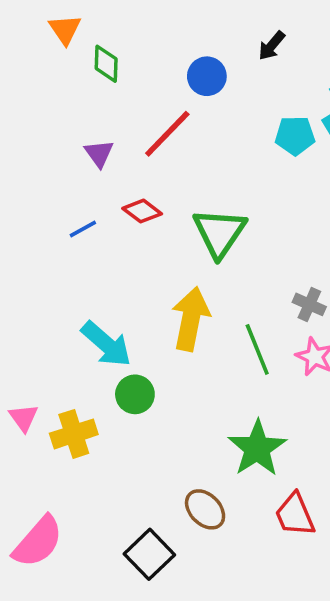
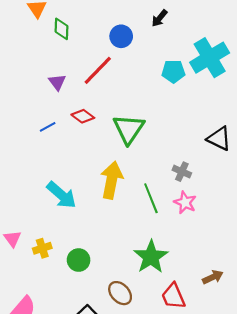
green circle: (135, 394) -> (79, 260), moved
yellow cross: (74, 434) -> (42, 248), size x0.7

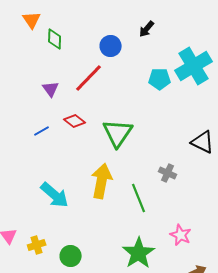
pink star: (185, 202) -> (181, 235), moved

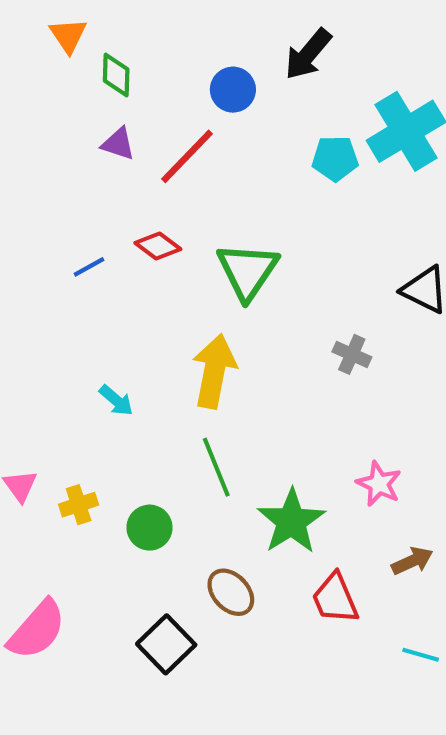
black arrow: (147, 29) -> (308, 54), size x1.5
purple triangle: (51, 89) -> (118, 144), moved, turned -36
cyan arrow: (55, 195) -> (116, 400), size x0.6
green line: (139, 198) -> (216, 467), moved

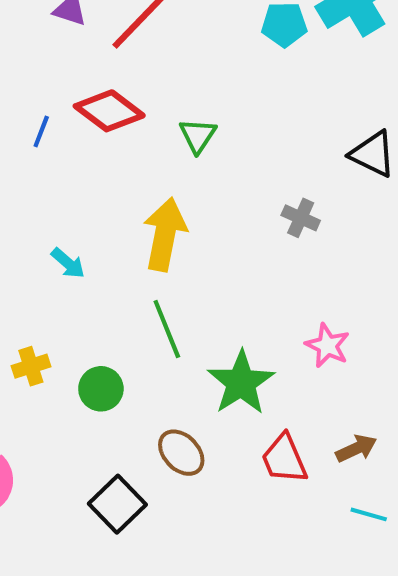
red diamond: (158, 246) -> (109, 111), size x1.5
blue line: (89, 267) -> (41, 131), turned -40
green triangle: (248, 271) -> (198, 136), size x0.6
brown arrow: (412, 561) -> (356, 449), moved

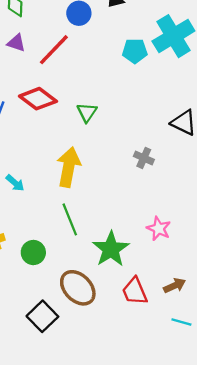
brown ellipse: (181, 453) -> (78, 288), size x1.4

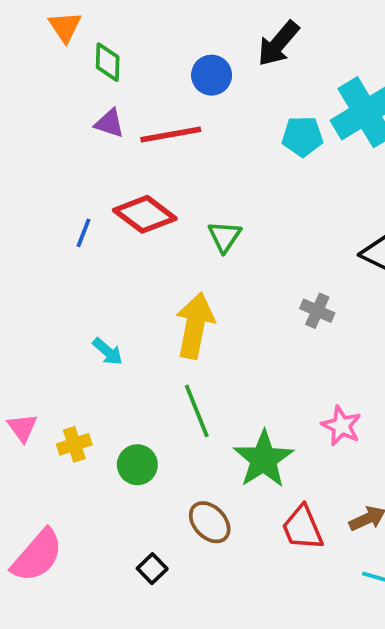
red line: (54, 50) -> (171, 134), turned 36
brown ellipse: (78, 288) -> (210, 522), size x0.7
black square: (42, 316) -> (152, 569), size x0.6

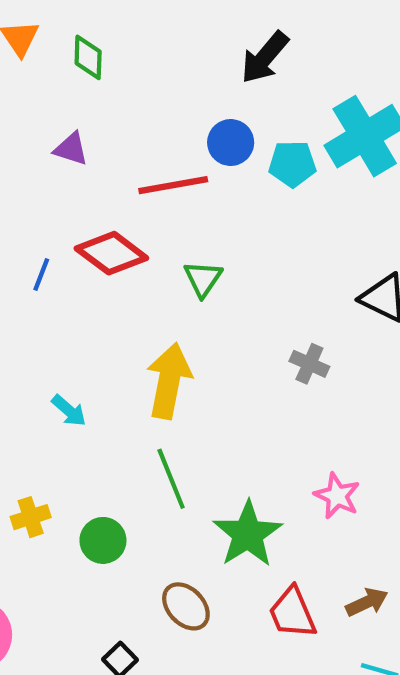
green diamond: (108, 62) -> (88, 57), moved
blue circle: (212, 75) -> (231, 143), moved
red line: (171, 134) -> (173, 185), moved

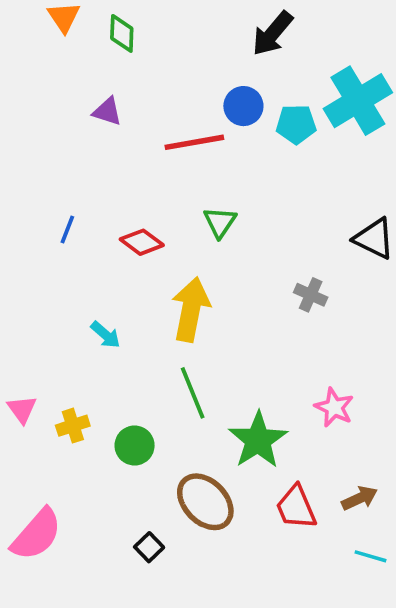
red diamond: (111, 253) -> (142, 242), moved, size x0.7
blue line: (41, 274) -> (67, 230), moved
brown ellipse: (186, 606) -> (205, 502), size x1.4

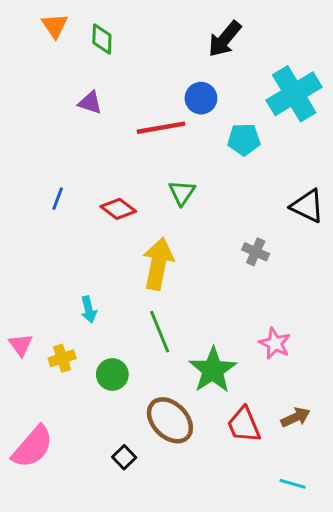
cyan pentagon: (296, 124) -> (244, 140), moved
cyan arrow: (105, 335) -> (89, 309), moved, turned 35
cyan line: (371, 556) -> (293, 484), moved

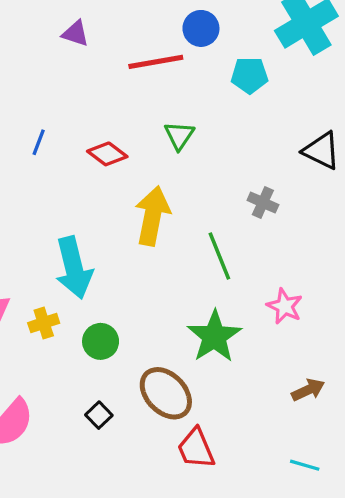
cyan arrow: (89, 309) -> (74, 268), size x2.0
green line: (160, 332) -> (219, 256), moved
red trapezoid: (244, 425) -> (196, 448), moved
black square: (124, 457) -> (99, 415), moved

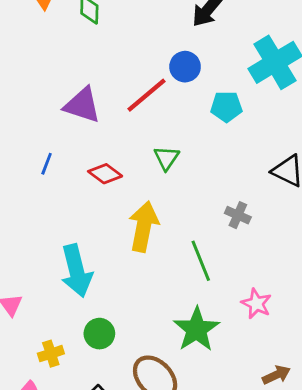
purple triangle: (75, 33) -> (82, 105), moved, size x1.6
red line: (156, 62) -> (146, 95), turned -30
yellow cross: (44, 323) -> (51, 354), moved

